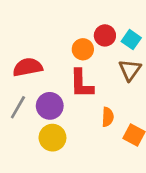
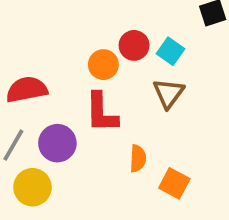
yellow circle: (52, 138) -> (32, 187), moved

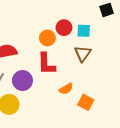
cyan square: (170, 51) -> (84, 31), turned -32
orange semicircle: (138, 158) -> (66, 89), turned 56

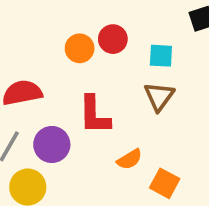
red circle: (64, 28) -> (113, 39), moved
orange circle: (47, 38) -> (80, 48), moved

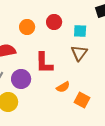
orange circle: (80, 48) -> (27, 27), moved

